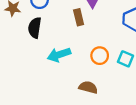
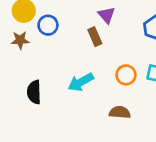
black semicircle: (35, 28) -> (34, 92), moved

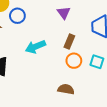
brown rectangle: (95, 37) -> (69, 41), moved, turned 40
cyan arrow: (81, 82) -> (35, 47), moved

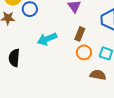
brown semicircle: (66, 89) -> (98, 75), moved

